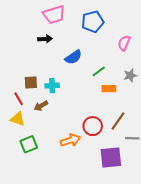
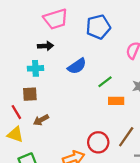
cyan cross: (52, 86) -> (35, 68), moved

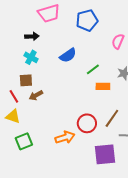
black arrow: (46, 46) -> (32, 36), moved
cyan cross: (35, 68) -> (31, 57), turned 32
brown arrow: (41, 120) -> (36, 95), moved

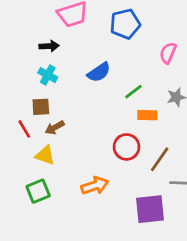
yellow triangle: (13, 116) -> (45, 155), moved
red circle: (87, 123) -> (127, 147), moved

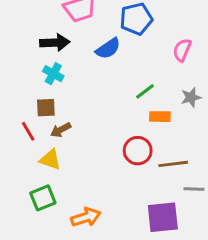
black arrow: (49, 46) -> (55, 43), size x1.4
blue semicircle: (99, 72) -> (108, 48), moved
brown line: (160, 159) -> (173, 164), turned 48
orange arrow: (95, 186) -> (86, 217), moved

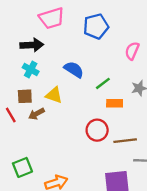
blue semicircle: (108, 48) -> (74, 69), moved, turned -114
yellow triangle: (50, 159) -> (54, 95), moved

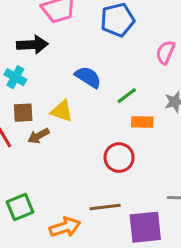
cyan cross: (31, 69) -> (15, 77), moved
brown line: (125, 141) -> (105, 207), moved

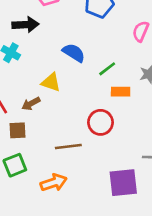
brown square: (23, 113) -> (17, 130), moved
brown line: (105, 207) -> (68, 146), moved

